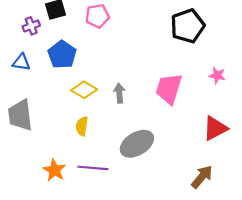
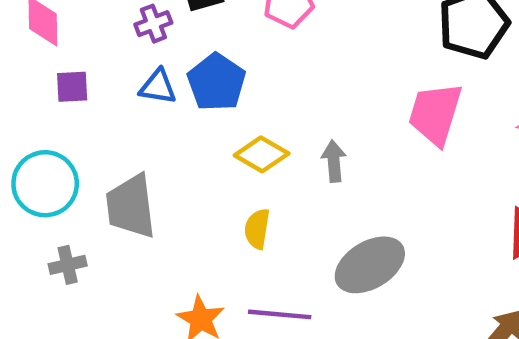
blue triangle: (21, 62) -> (158, 87), moved
pink trapezoid: (169, 89) -> (435, 114), moved

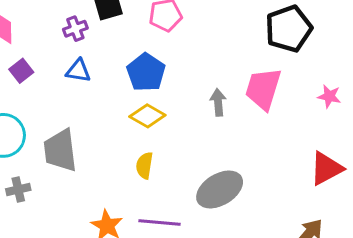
blue pentagon: (216, 82) -> (146, 72), moved
purple square: (72, 87) -> (21, 71), turned -35
gray arrow: (334, 161) -> (218, 102), moved

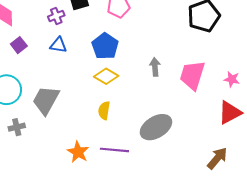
pink trapezoid: (263, 89) -> (192, 75), moved
pink star: (329, 96) -> (232, 79), moved
gray trapezoid: (60, 150) -> (46, 100), turned 36

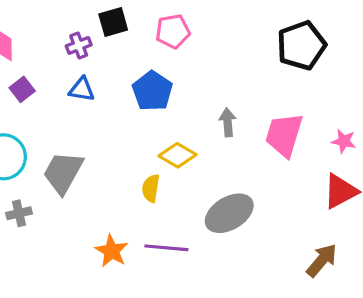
yellow diamond: (106, 76) -> (177, 155), moved

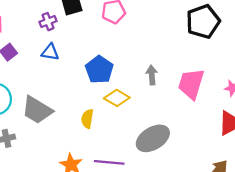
blue pentagon: (152, 91) -> (99, 70), moved
gray trapezoid: (63, 173) -> (37, 110), turned -88
yellow semicircle: (151, 188) -> (87, 119), moved

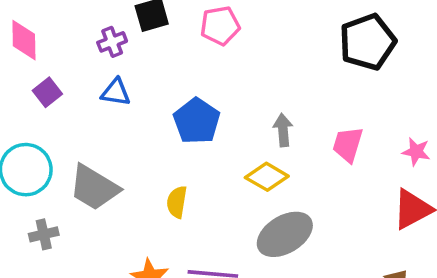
pink trapezoid: (191, 84) -> (348, 144), size x0.7
yellow diamond: (117, 98) -> (267, 177), moved

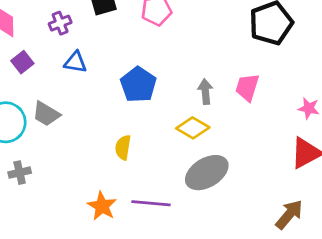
purple cross: (112, 42) -> (60, 23), moved
pink trapezoid: (348, 144) -> (247, 87), moved
gray trapezoid: (94, 188) -> (46, 114), moved, size x0.7

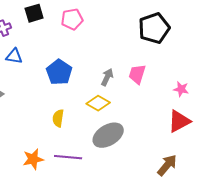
gray arrow: (205, 92) -> (107, 77), turned 30
yellow semicircle: (123, 147) -> (58, 118), moved
orange star: (102, 206) -> (33, 159), turned 30

